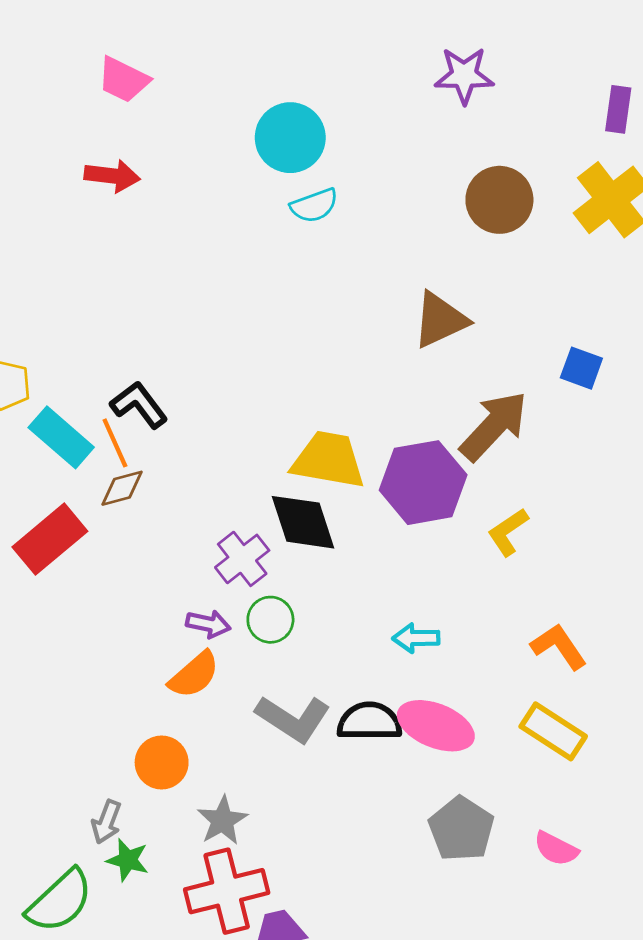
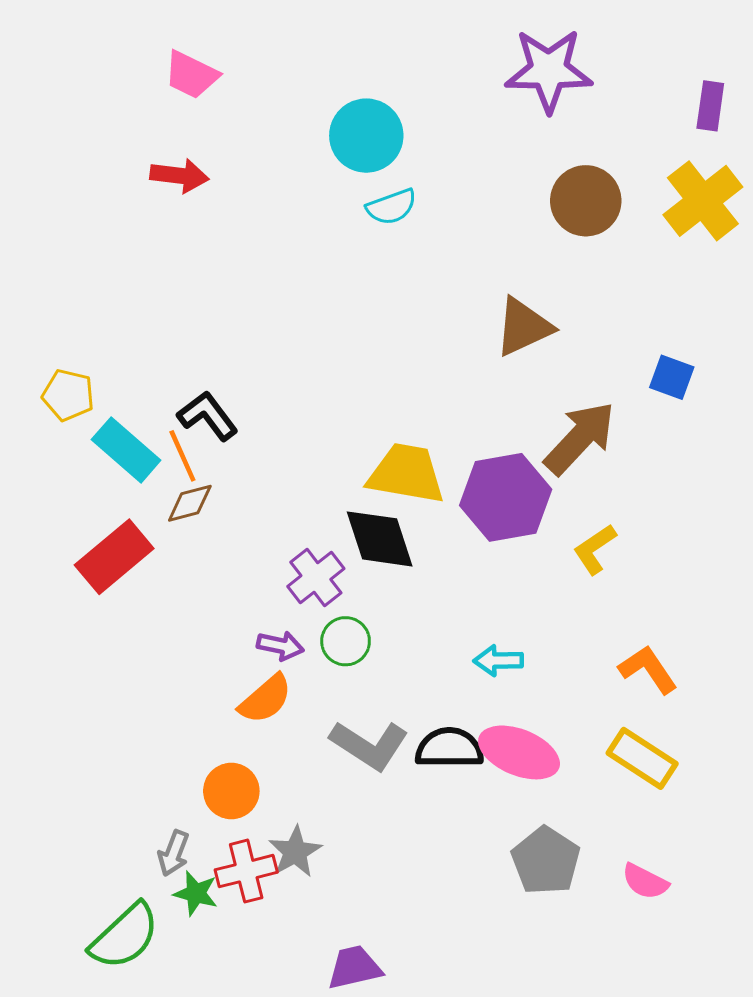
purple star: (464, 75) -> (549, 70), size x1.4
red cross: (227, 891) -> (246, 871), moved, size x0.7

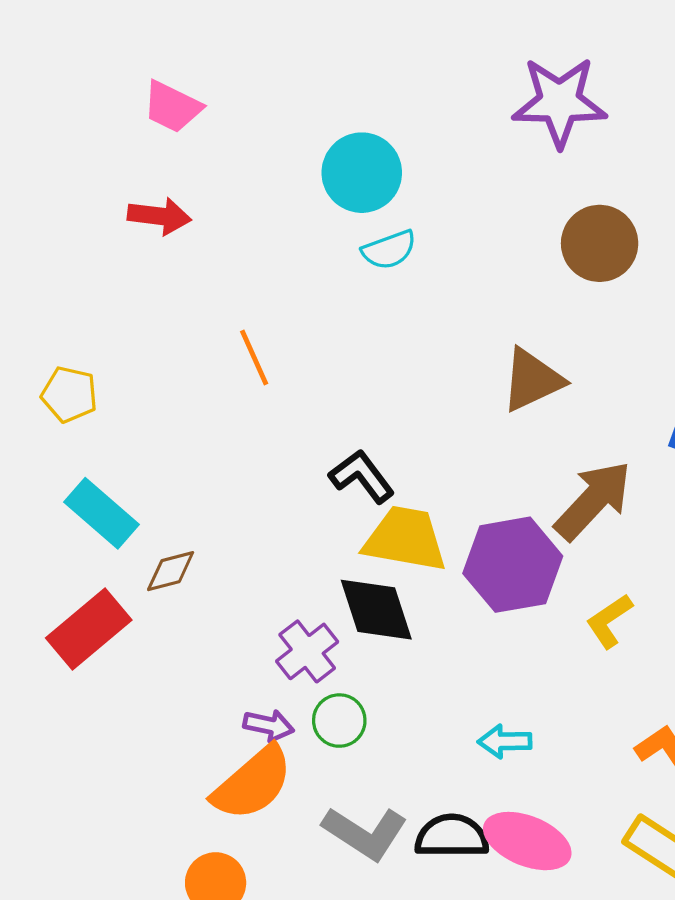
yellow pentagon: (68, 395) -> (69, 394), moved
black L-shape: (208, 416) -> (362, 476), moved
orange line: (182, 456) -> (254, 357), moved
orange semicircle: (265, 699) -> (253, 783), size x1.4

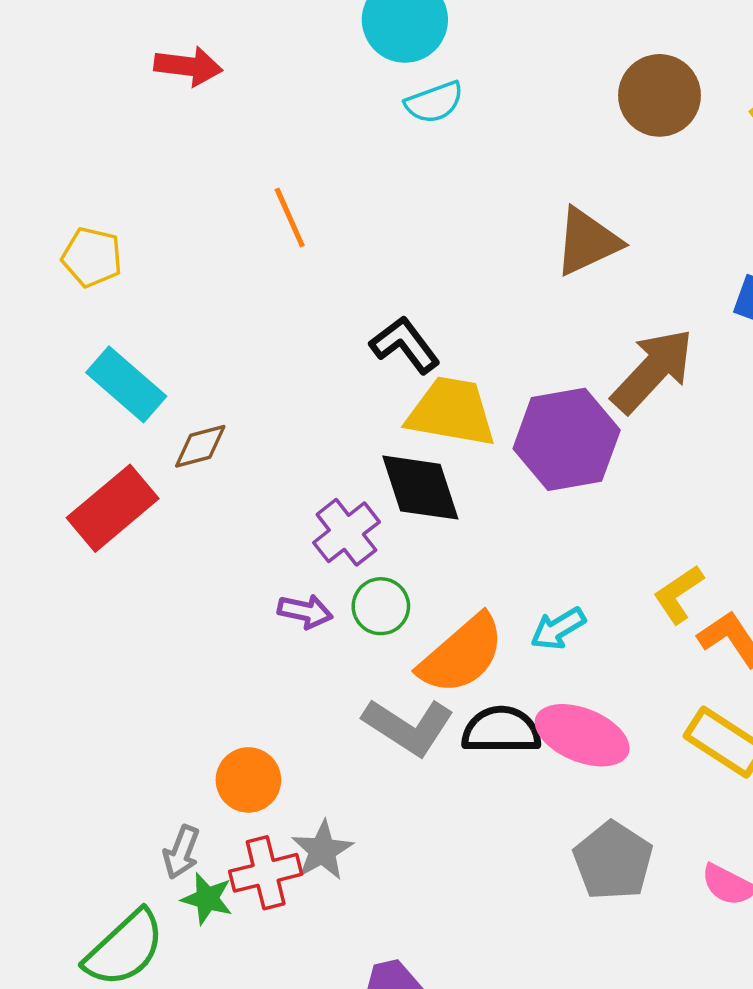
yellow L-shape: (609, 621) -> (678, 594), moved
cyan arrow: (505, 741) -> (558, 629), turned -30
orange semicircle: (253, 783) -> (462, 654), moved

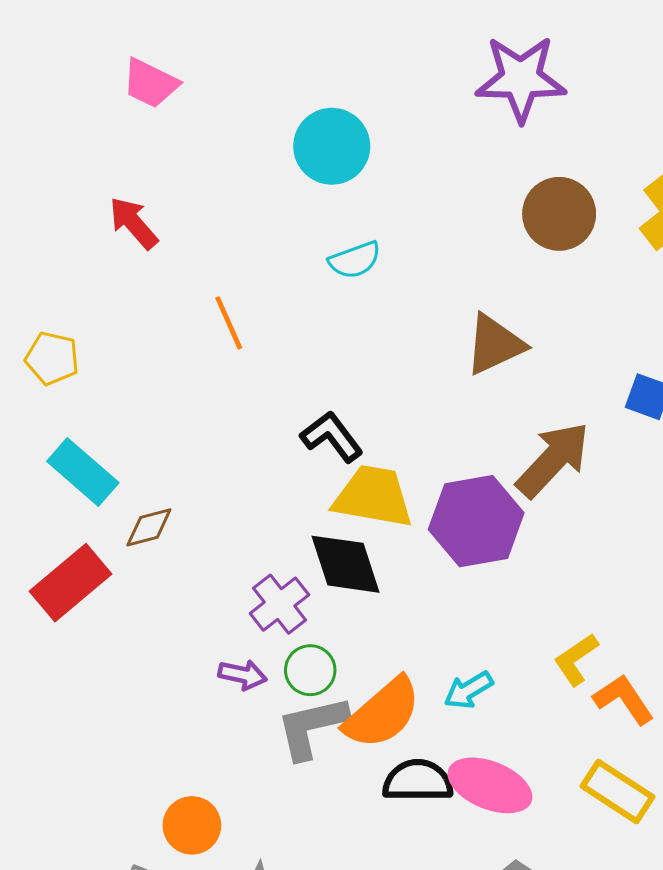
red arrow: (188, 66) -> (134, 223), moved, turned -138
cyan semicircle: (434, 102) -> (355, 260), moved
gray L-shape: (408, 727) -> (312, 727), moved, turned 134

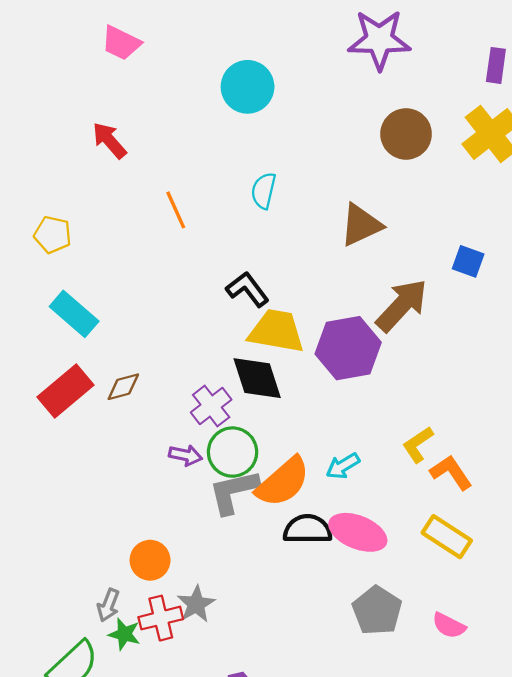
cyan semicircle: (355, 260) -> (264, 191), moved, turned 123
brown diamond: (149, 527) -> (123, 387), moved
green circle: (310, 670) -> (233, 452), size x1.4

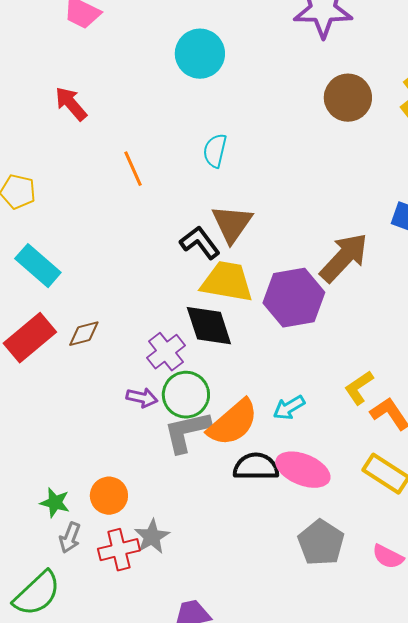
brown triangle: (361, 225) -> (232, 224), moved, turned -30
green star: (124, 634) -> (55, 503), moved

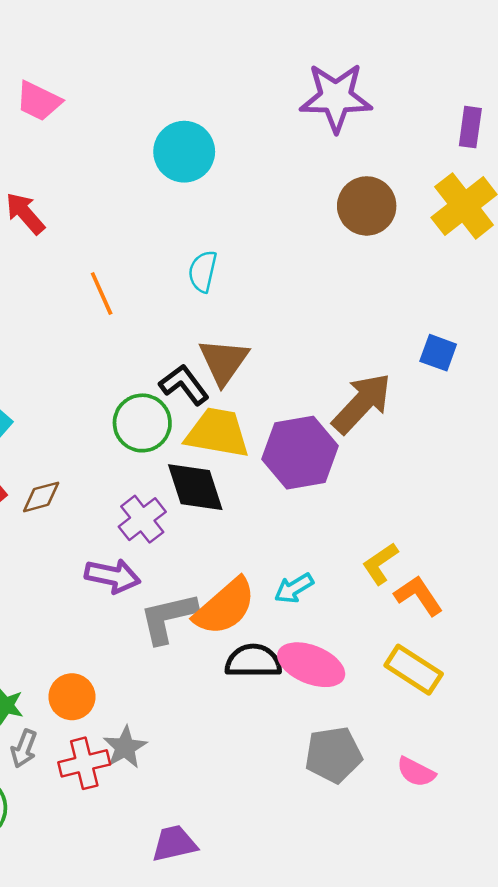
green circle: (186, 395) -> (142, 423), moved
purple arrow: (142, 398) -> (113, 576), size x1.4
gray pentagon: (321, 543) -> (333, 755), turned 30

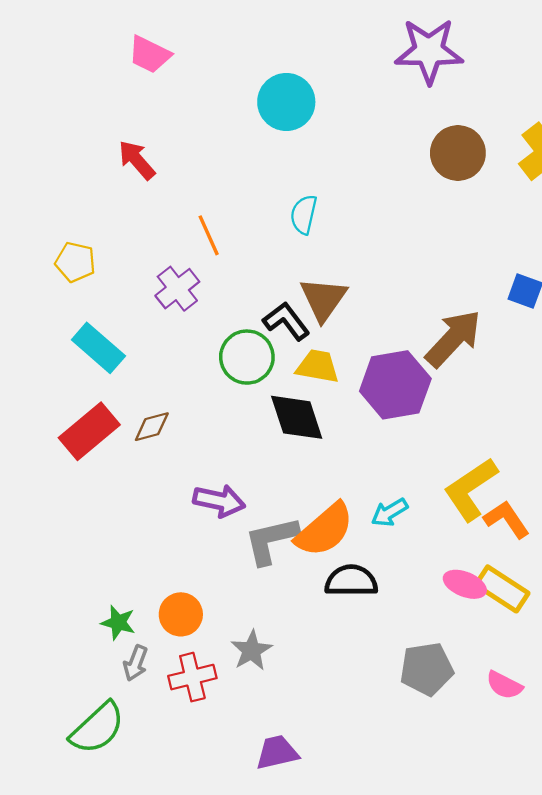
yellow trapezoid: (217, 433) -> (318, 366), size x0.7
purple cross: (142, 519) -> (177, 289), moved
yellow L-shape: (380, 564) -> (471, 489), size x1.6
pink ellipse: (311, 665) -> (465, 584), moved, size x0.7
gray star: (125, 747) -> (252, 650), moved

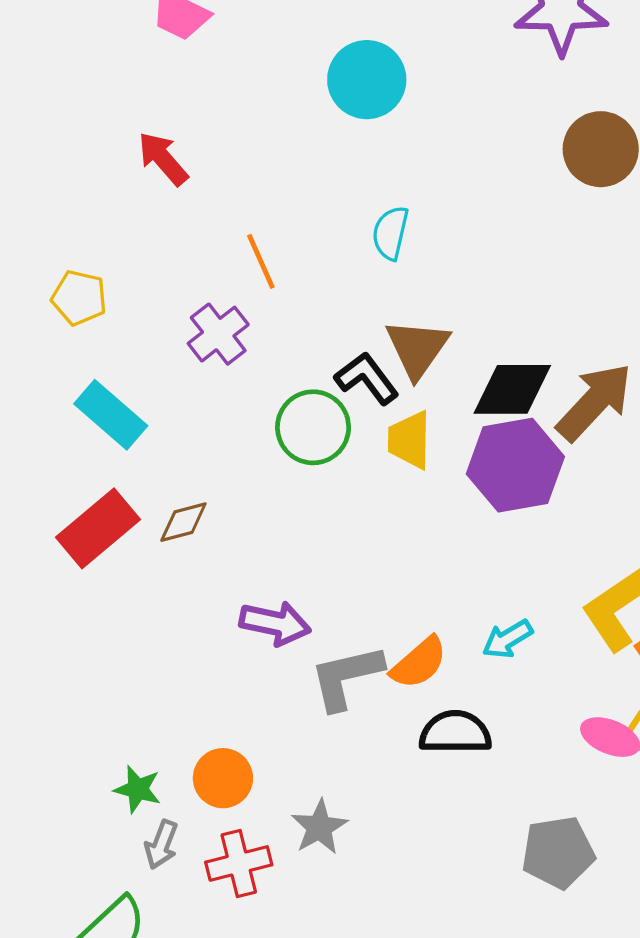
yellow trapezoid: (318, 366) -> (409, 440), turned -99
black diamond: (297, 417) -> (512, 389), moved, turned -72
orange semicircle: (325, 530) -> (419, 663), size x0.7

